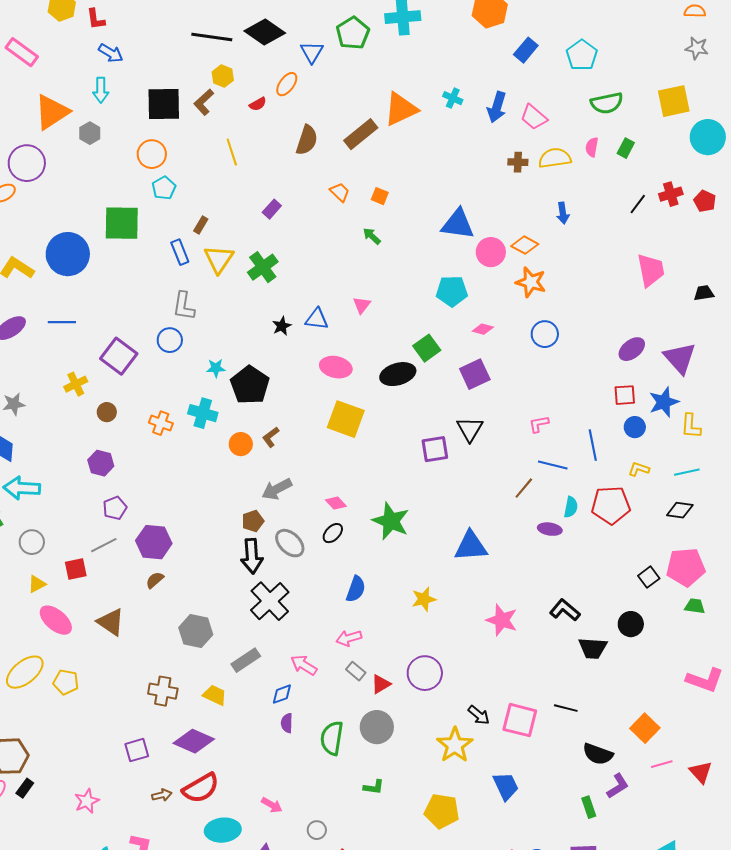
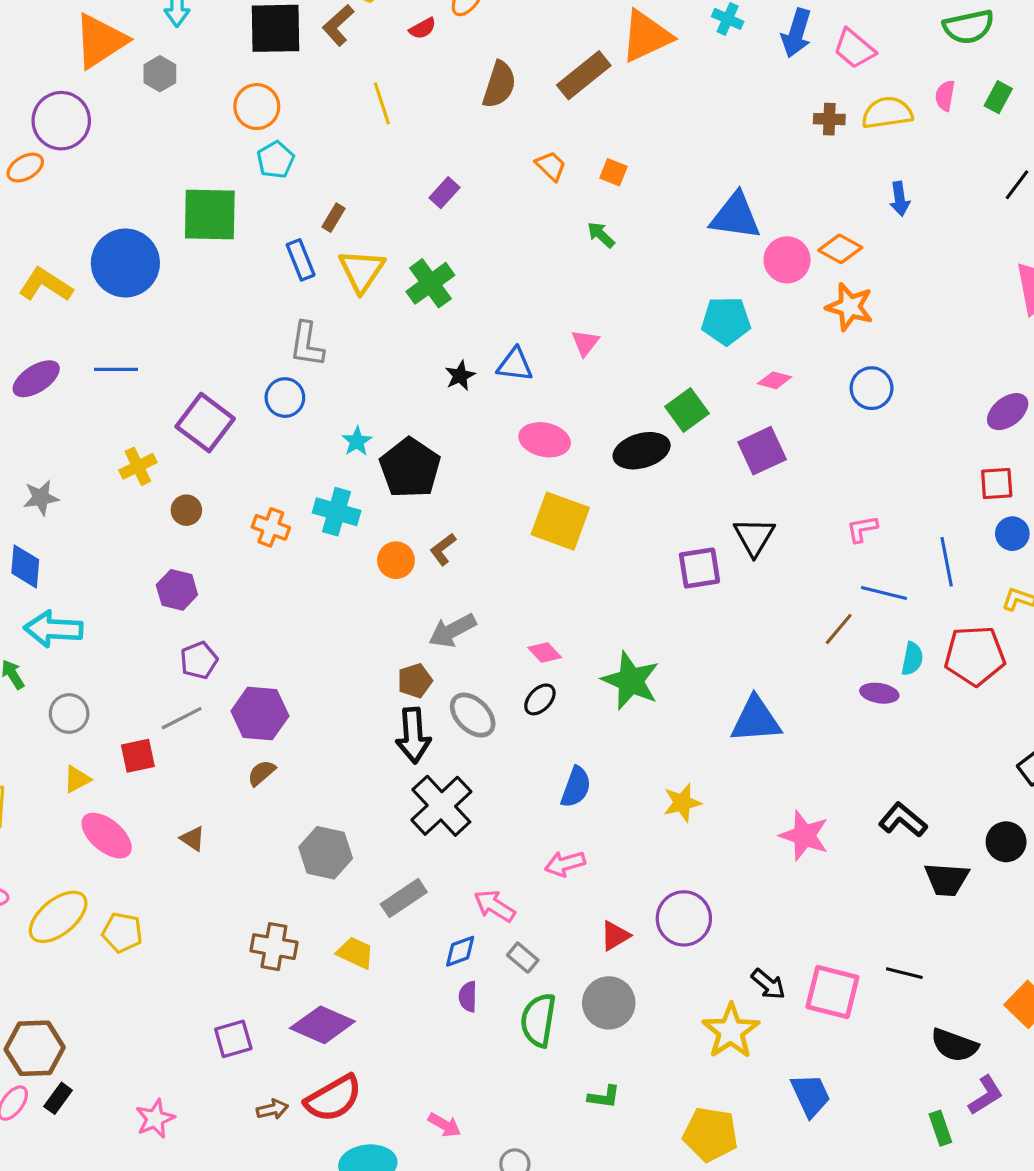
cyan star: (216, 368) -> (357, 441), turned -30
brown triangle: (111, 622) -> (193, 839), size x0.6
gray rectangle: (356, 671) -> (523, 958), moved

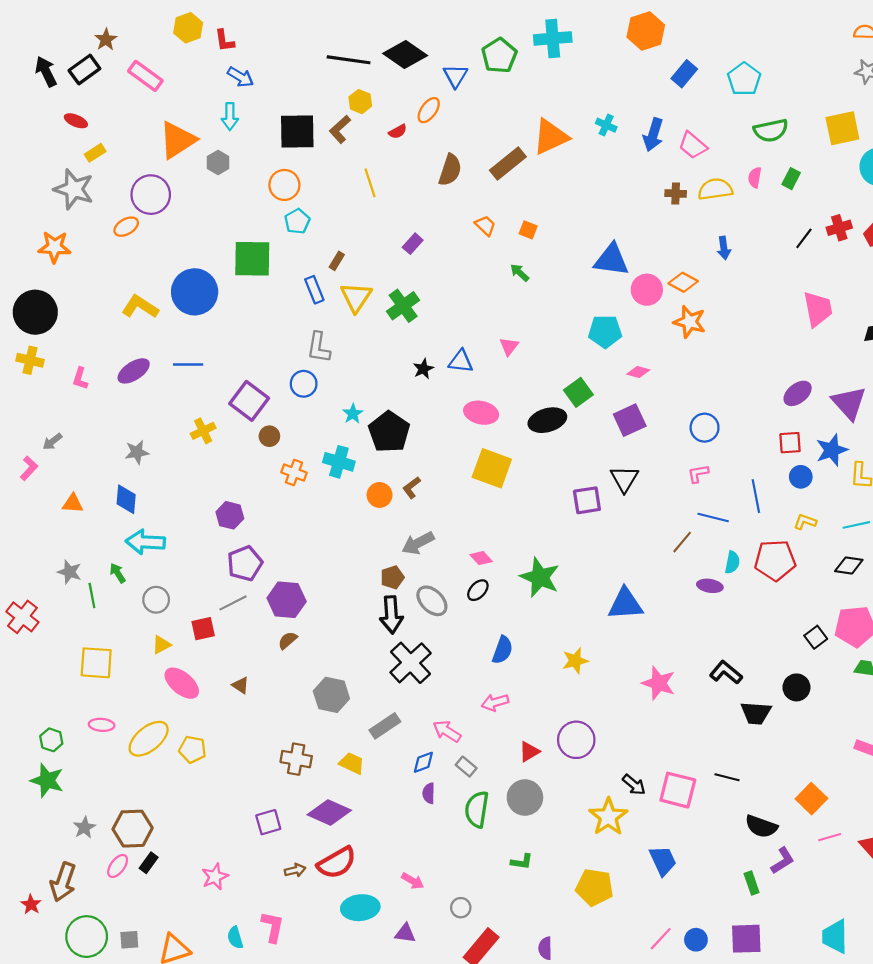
blue circle: (872, 388) -> (705, 428), moved
brown circle: (186, 510) -> (269, 436), moved
purple pentagon: (199, 660) -> (245, 563), size x1.4

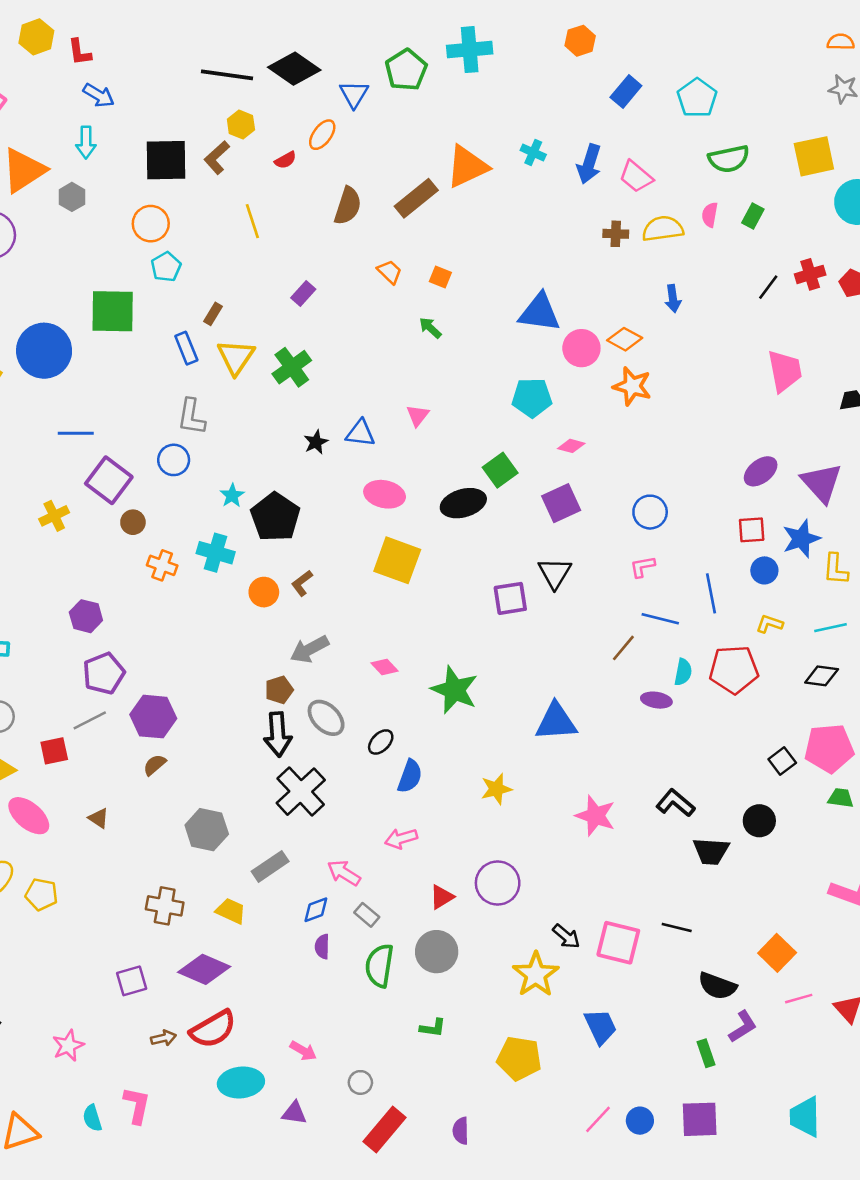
orange hexagon: (646, 31) -> (580, 41), size x0.7
blue line: (188, 365) -> (76, 433), moved
black ellipse: (478, 590) -> (381, 742), moved

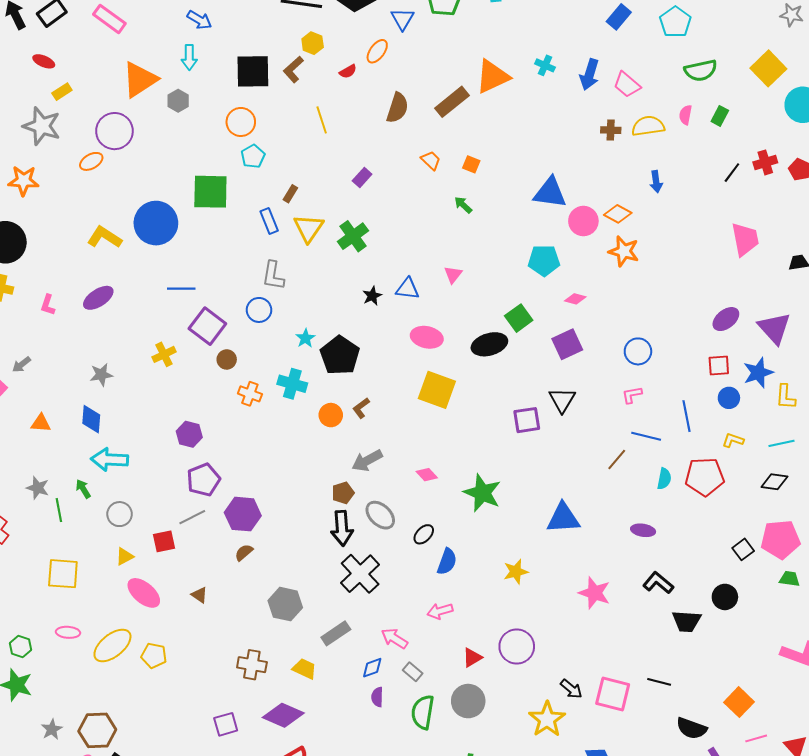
yellow square: (814, 156) -> (768, 68), turned -32
purple ellipse: (656, 700) -> (643, 530), moved

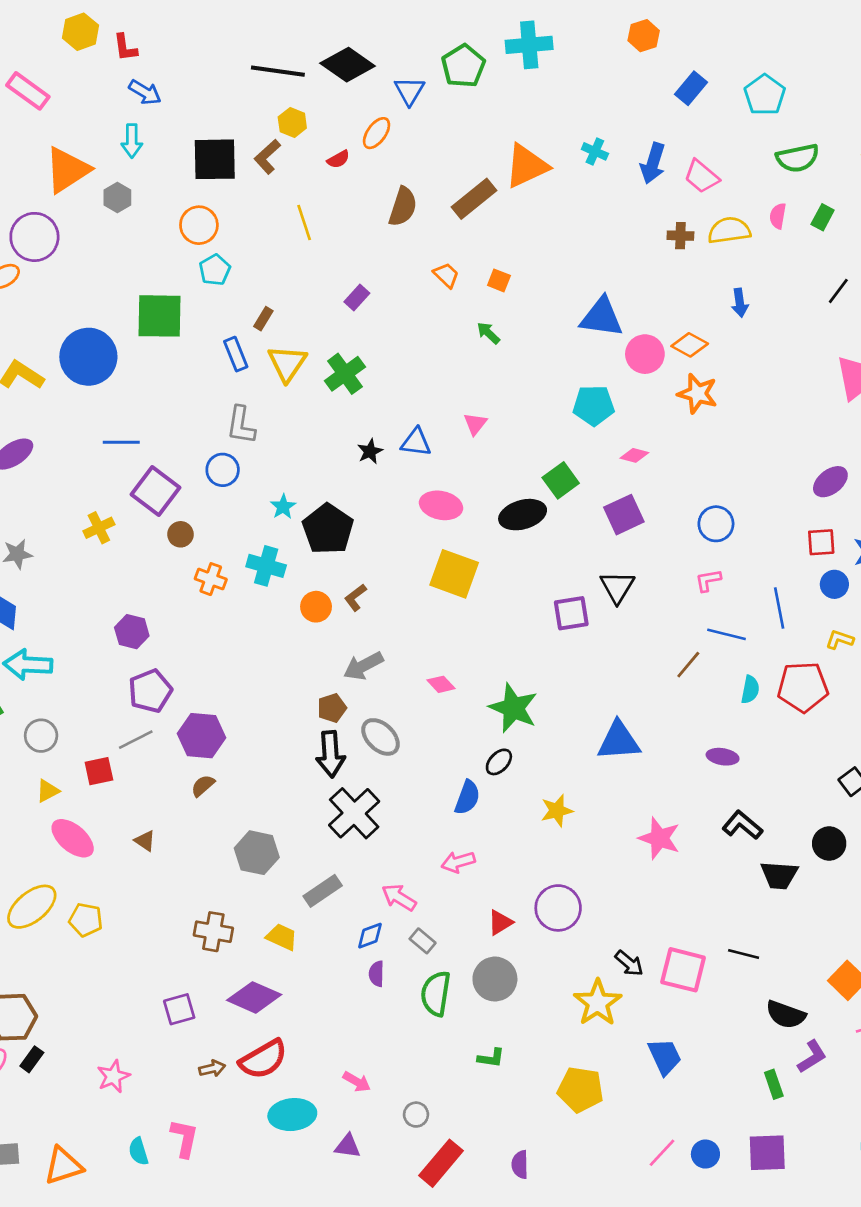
black ellipse: (424, 534) -> (499, 762), moved

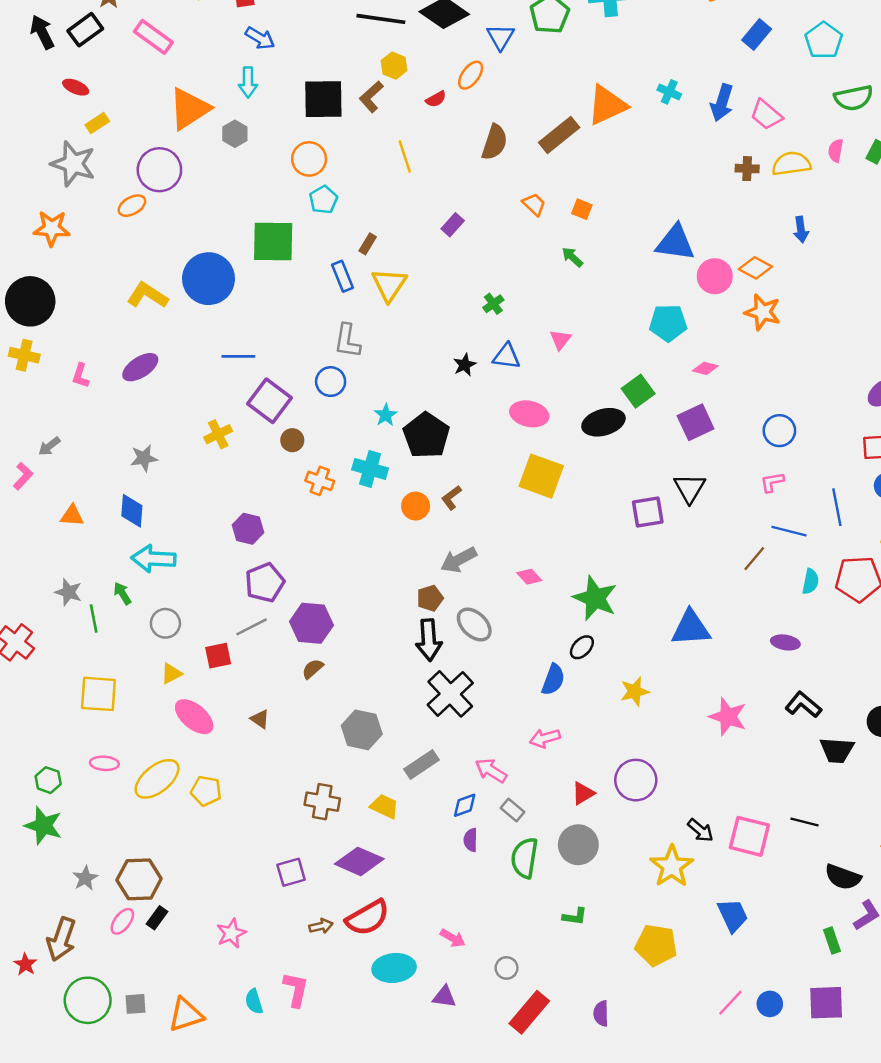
green cross: (345, 374) -> (493, 304), moved, size x0.6

